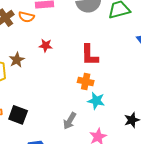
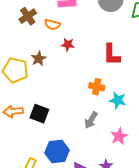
orange semicircle: (26, 17) -> (52, 25), moved
orange cross: (86, 81) -> (97, 87), moved

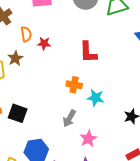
orange semicircle: (52, 25) -> (26, 34), moved, turned -112
pink star: (119, 136) -> (88, 139), moved

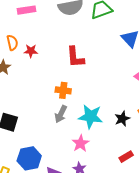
cyan star: (95, 98) -> (91, 117), moved, size x1.4
gray arrow: (69, 118) -> (61, 114), moved

